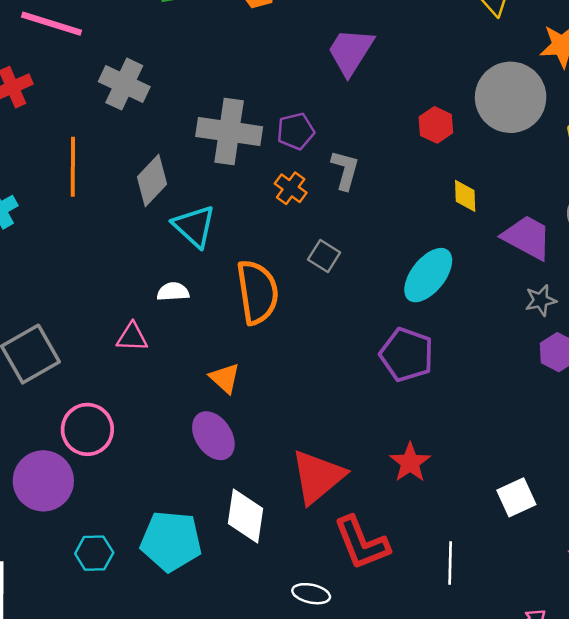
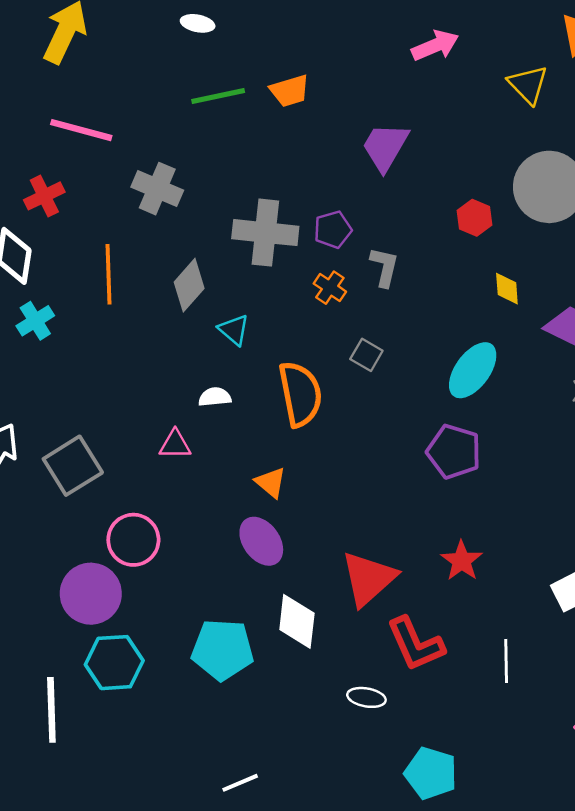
cyan triangle: (194, 226) -> (234, 330), size x0.7
cyan hexagon: (94, 553) -> (114, 663), moved, size x1.5

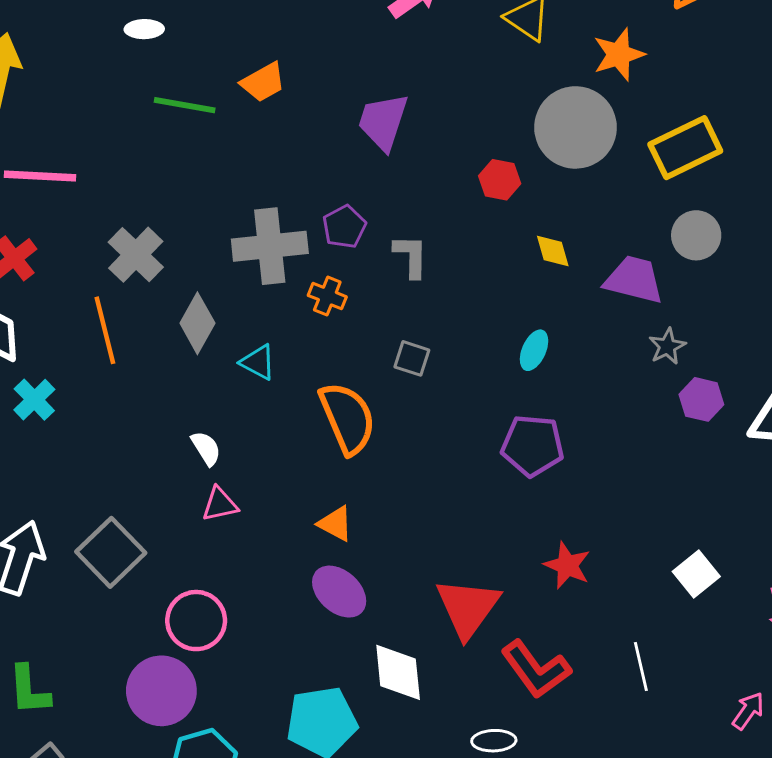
green line: (218, 96) -> (185, 105), turned 34
gray cross: (157, 189) -> (136, 255), moved, turned 33
orange cross: (330, 288) -> (327, 296), moved
cyan ellipse: (473, 370) -> (534, 350), size x0.6
white semicircle: (215, 397) -> (206, 448), moved, turned 76

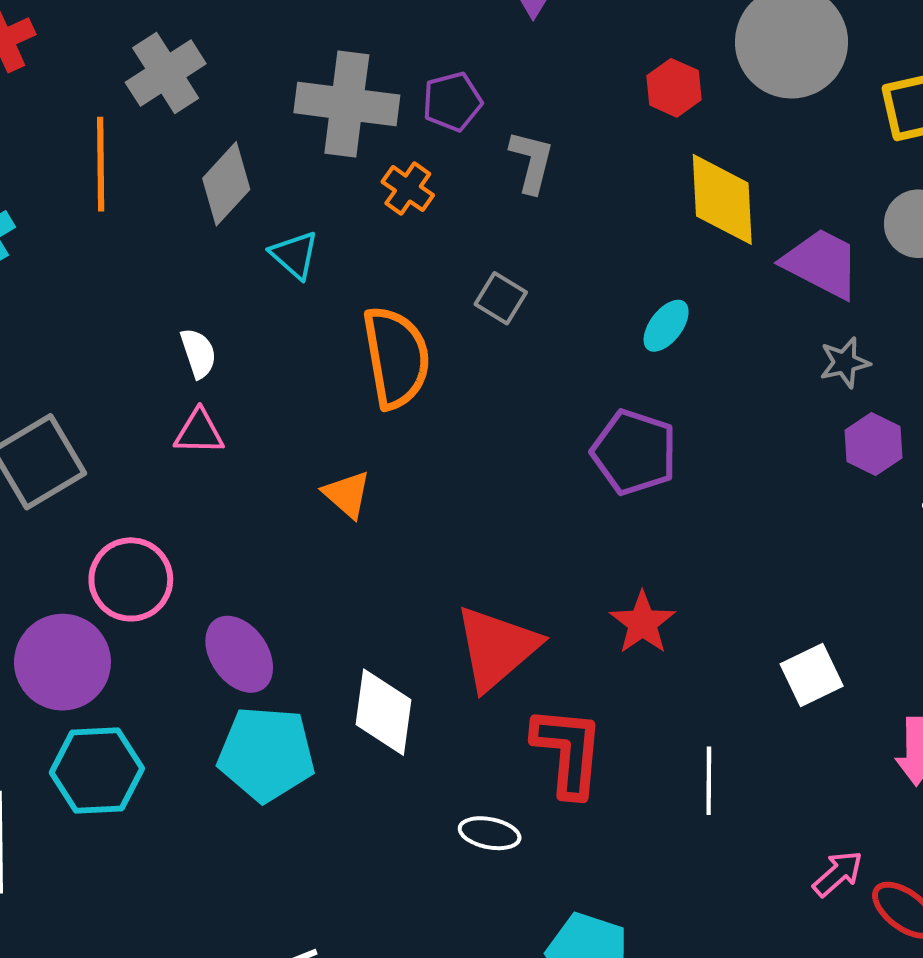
yellow diamond: (553, 251) -> (722, 199), size x1.8
purple ellipse: (339, 592) -> (239, 654), moved
red L-shape: (536, 669) -> (568, 751), turned -152

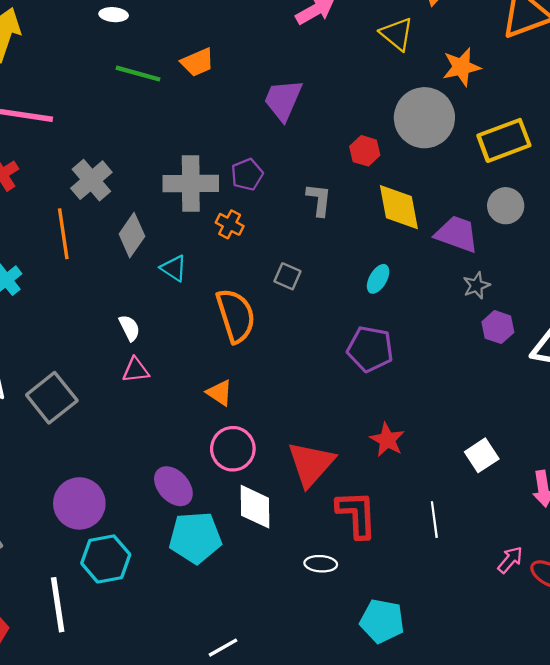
gray L-shape: (532, 162) -> (319, 200), moved
pink circle: (131, 579) -> (233, 449), moved

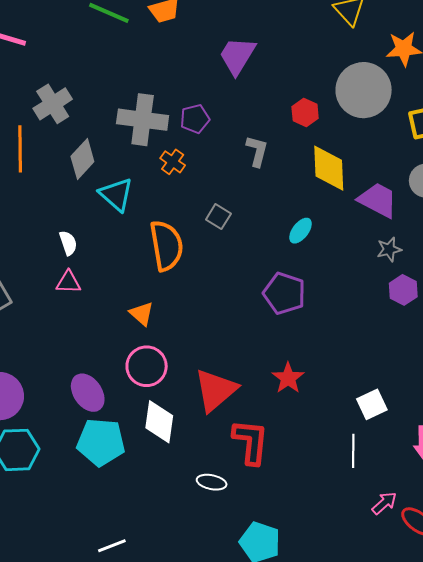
cyan triangle: (174, 268) -> (116, 194), size x1.4
white line: (434, 520) -> (353, 451), moved

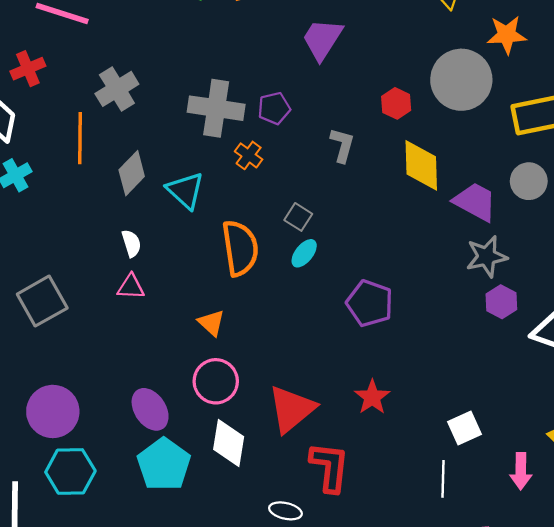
gray diamond: (82, 159) -> (132, 173), moved
cyan ellipse: (301, 231) -> (304, 253), moved
gray star: (389, 249) -> (487, 257), size x1.5
cyan pentagon: (101, 442) -> (164, 464), turned 30

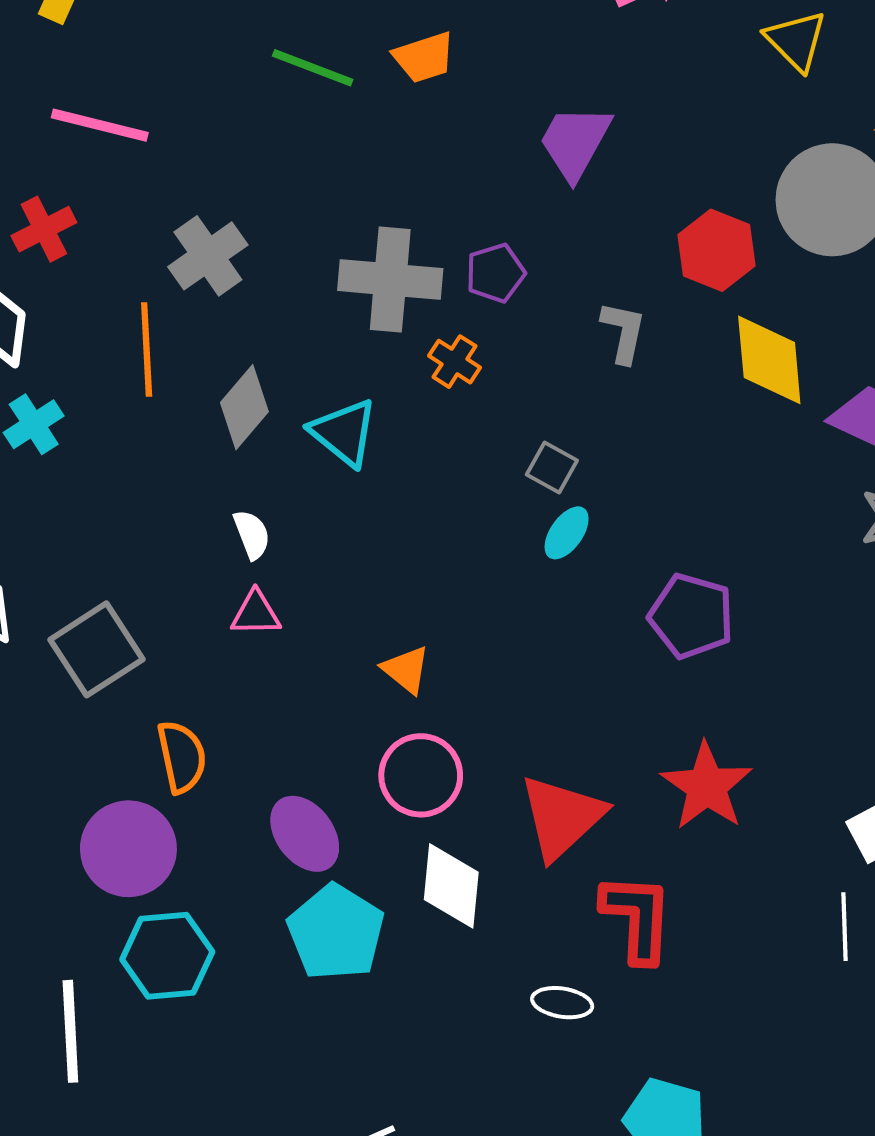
red hexagon: (396, 103) -> (717, 250), size x1.4
orange semicircle: (240, 248) -> (182, 757), moved, size x0.7
red star: (372, 397) -> (707, 786), size x1.4

